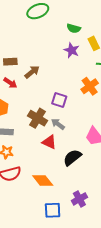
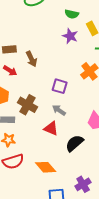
brown arrow: (32, 72) -> (31, 59), turned 105
brown cross: (38, 118) -> (27, 105), moved

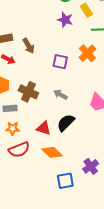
purple square: (60, 86) -> (60, 62), moved
red triangle: (51, 128) -> (44, 128), moved
black semicircle: (74, 143) -> (66, 123), moved

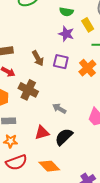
brown arrow: (29, 46) -> (38, 58), moved
purple square: (60, 62) -> (61, 62), moved
brown cross: (28, 92) -> (28, 90), moved
red triangle: (44, 128) -> (42, 133), moved, turned -35

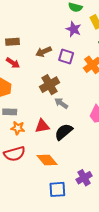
brown arrow: (38, 58) -> (44, 52), turned 91
brown cross: (28, 90) -> (49, 85), moved, turned 30
orange star: (11, 141) -> (18, 128), moved

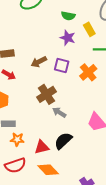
red triangle: (42, 126) -> (42, 147), moved

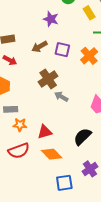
purple star: (68, 38) -> (51, 19), moved
black semicircle: (63, 141) -> (82, 137), moved

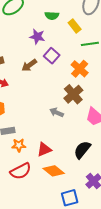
purple square: (62, 50) -> (52, 56), moved, turned 35
brown cross: (48, 79) -> (73, 94), moved

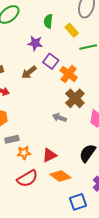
green semicircle: (52, 16) -> (48, 21), turned 96
orange cross: (80, 69) -> (69, 74), moved

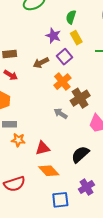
yellow rectangle: (72, 30) -> (76, 38), moved
orange cross: (69, 74) -> (62, 82), moved
red semicircle: (27, 179) -> (14, 184), moved

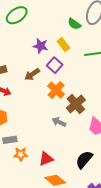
green semicircle: (71, 17) -> (74, 24), moved, turned -64

